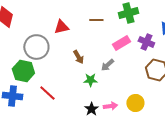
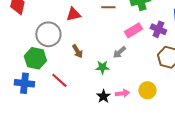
brown arrow: (78, 57) -> (77, 51), moved

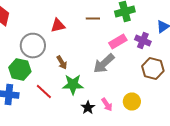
gray arrow: (119, 52) -> (104, 64), size x1.6
green star: (102, 67) -> (73, 84), moved, size x1.5
pink arrow: (122, 93) -> (107, 104), turned 64

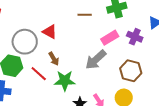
red triangle: (58, 26) -> (50, 32), moved, turned 42
brown hexagon: (153, 68) -> (131, 71), moved
red line: (44, 92) -> (39, 74), moved

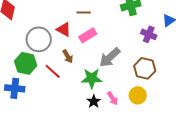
brown line: (85, 15) -> (84, 12), moved
pink rectangle: (110, 38) -> (88, 35), moved
green star: (65, 81) -> (92, 78), moved

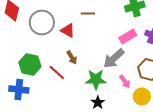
pink rectangle: (88, 35) -> (128, 36), moved
gray circle: (39, 39) -> (42, 22), moved
pink arrow: (113, 98) -> (125, 82), moved

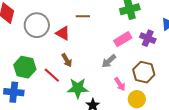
gray arrow: (114, 58) -> (109, 61), size x0.7
green star: (96, 80) -> (78, 88), moved

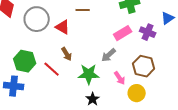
green star: (78, 88) -> (89, 74), moved

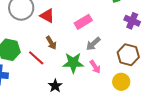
pink rectangle: (123, 33) -> (83, 22), moved
pink arrow: (120, 78) -> (95, 67), moved
black star: (93, 99) -> (55, 86), moved

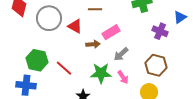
brown arrow: (51, 43) -> (93, 44), moved, turned -64

